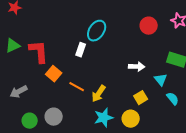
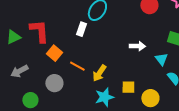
green triangle: (13, 46) -> (13, 37), moved
yellow square: (141, 98) -> (128, 87), moved, turned 32
gray circle: (54, 117) -> (54, 83), moved
yellow circle: (131, 119) -> (150, 98), moved

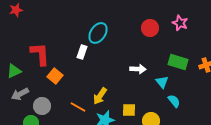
green triangle: (13, 37) -> (14, 71), moved
orange line: (77, 66) -> (78, 107), moved
gray circle: (54, 83) -> (42, 106), moved

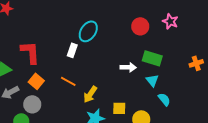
green rectangle: (178, 62) -> (152, 58), moved
orange square: (55, 76) -> (36, 81), moved
orange line: (78, 107) -> (68, 81), moved

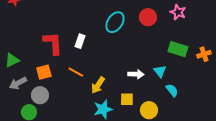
cyan ellipse: (88, 31) -> (115, 22), moved
red L-shape: (30, 52) -> (53, 43), moved
green rectangle: (152, 58) -> (178, 49), moved
white arrow: (128, 67) -> (136, 74), moved
orange square: (36, 81) -> (44, 72), turned 35

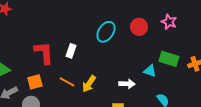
cyan triangle: (160, 71) -> (150, 71), moved, turned -32
yellow arrow: (98, 85) -> (89, 84), moved

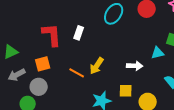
cyan triangle: (150, 71) -> (158, 53), turned -32
orange line: (67, 82) -> (77, 73), moved

